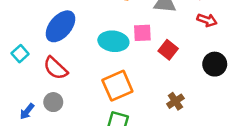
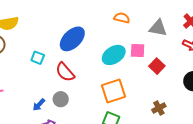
cyan ellipse: (113, 41) -> (114, 55), turned -45
cyan square: (20, 54) -> (38, 58), turned -32

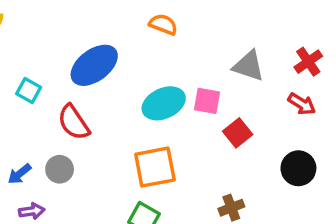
orange semicircle: (122, 18) -> (163, 24), moved

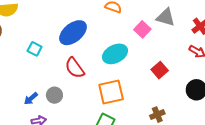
gray triangle: (249, 66) -> (166, 17), moved
pink square: (207, 101) -> (142, 29), moved, turned 35
red semicircle: (74, 122) -> (75, 68), moved

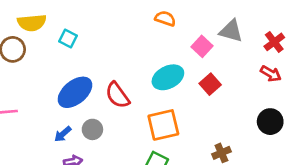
blue ellipse: (73, 33) -> (75, 92), moved
cyan square: (35, 49) -> (68, 39), moved
red square: (160, 70) -> (210, 84), moved

